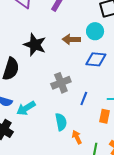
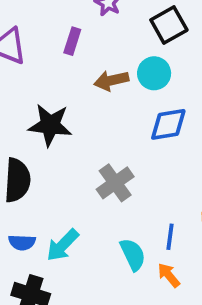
brown arrow: (71, 39) -> (111, 80), moved
blue line: (84, 99) -> (170, 237), moved

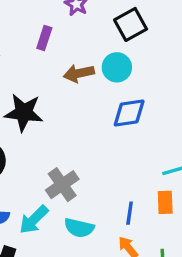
gray cross: (115, 183) -> (62, 185), moved
cyan semicircle: (133, 254) -> (79, 228), moved, turned 128

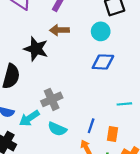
brown arrow: (79, 73) -> (59, 30), moved
orange rectangle: (165, 202) -> (112, 134), moved

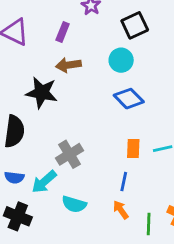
blue diamond: (103, 62) -> (129, 99), turned 50
cyan semicircle: (57, 129) -> (74, 204), moved
orange rectangle: (112, 134) -> (133, 149), moved

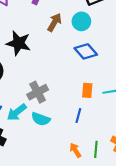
brown arrow: (68, 65) -> (54, 22), moved, turned 126
cyan semicircle: (74, 204) -> (41, 119), moved
orange arrow: (121, 210) -> (75, 150), moved

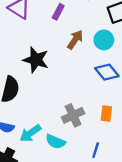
gray cross: (38, 92) -> (73, 115), moved
blue line: (78, 116) -> (96, 150), moved

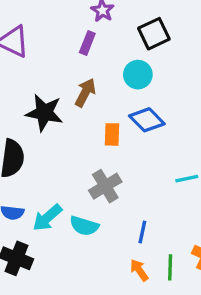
purple rectangle: (58, 12) -> (87, 43), moved
brown arrow: (75, 40) -> (85, 93), moved
orange rectangle: (106, 113) -> (112, 134), moved

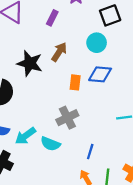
purple rectangle: (87, 43) -> (52, 18), moved
blue diamond: (147, 120) -> (100, 74), turned -45

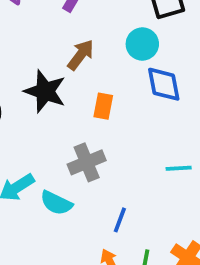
black star: (30, 63) -> (45, 91), moved
blue diamond: (100, 74) -> (164, 84), moved, turned 70

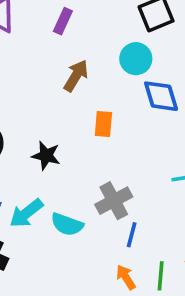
black star: (45, 91) -> (46, 156), moved, size x0.7
gray cross: (87, 162) -> (114, 201), moved

